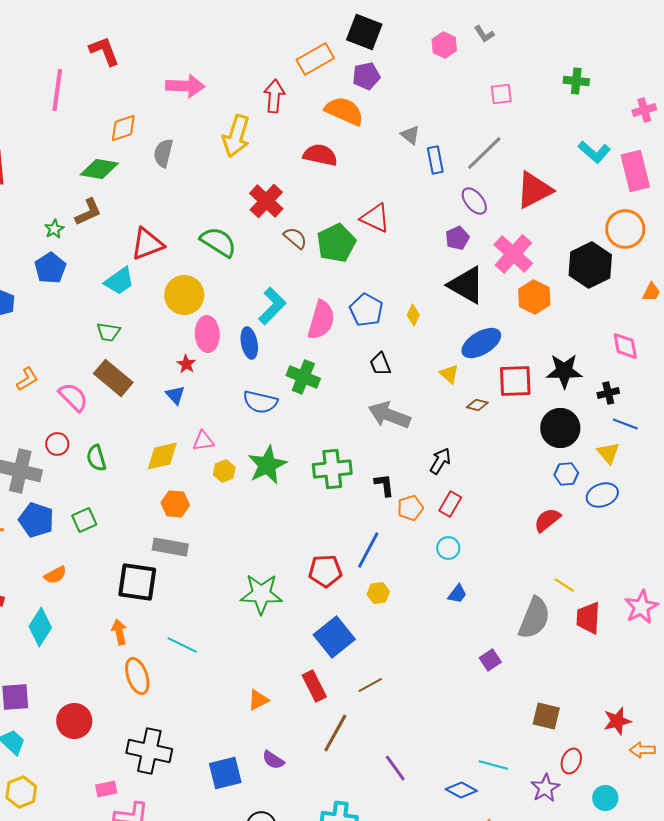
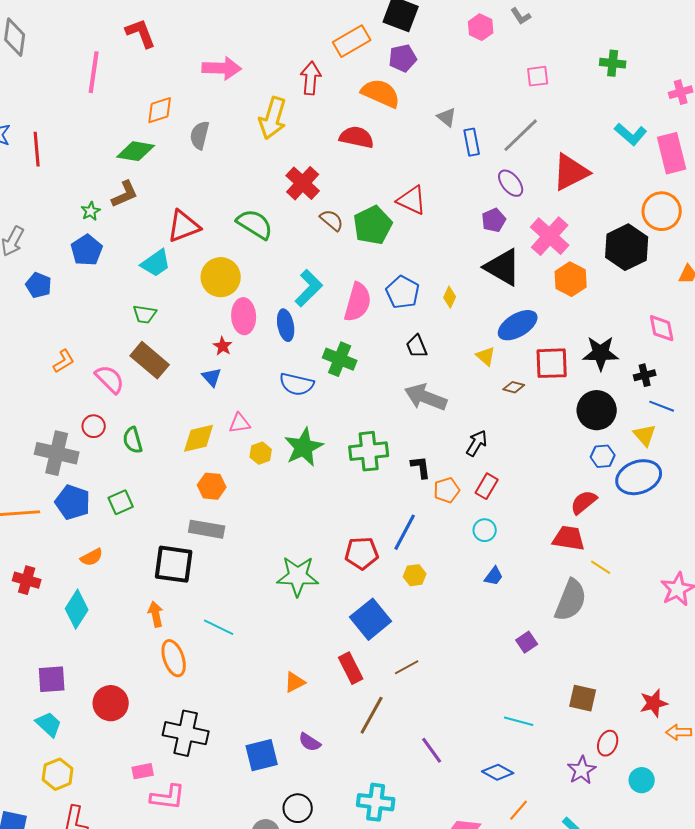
blue ellipse: (602, 495) -> (639, 477), size x1.4
red trapezoid: (588, 618) -> (569, 538), moved, turned 96
cyan line: (493, 765) -> (519, 721), moved

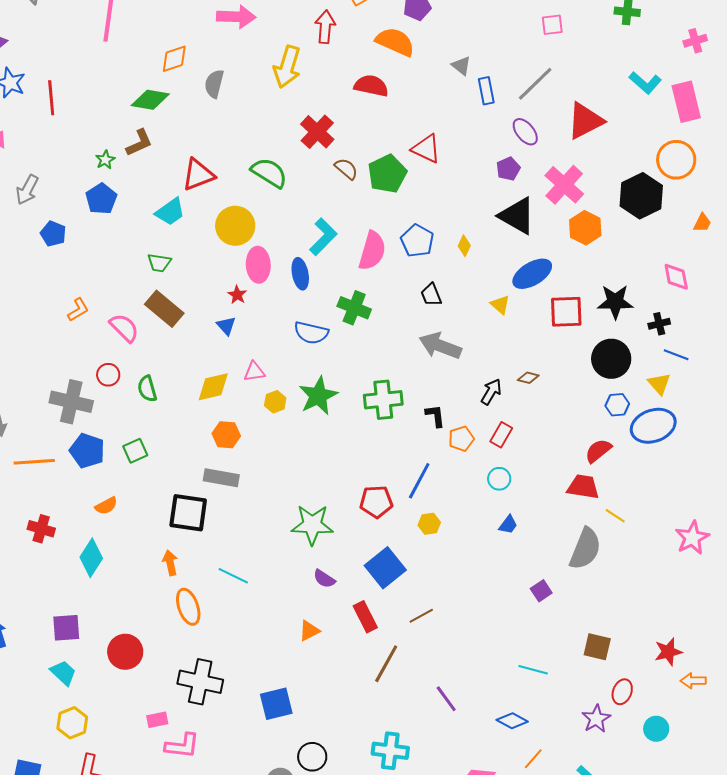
brown diamond: (514, 387) -> (528, 378), moved
purple semicircle: (310, 742) -> (324, 579), moved

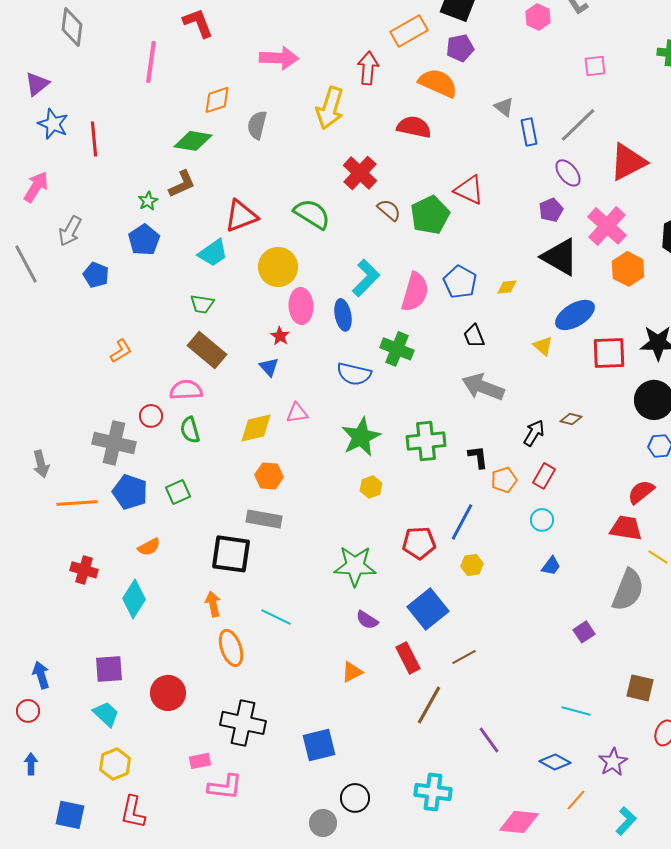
yellow diamond: (464, 246) -> (507, 287), turned 60
pink semicircle: (124, 328) -> (186, 390), moved, turned -48
yellow hexagon: (275, 402) -> (371, 487), moved
purple star: (596, 719) -> (613, 762), moved

